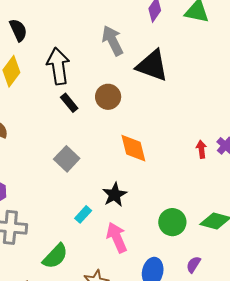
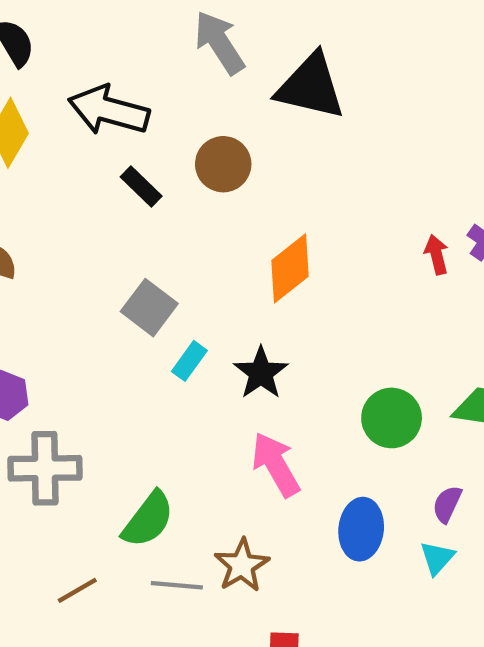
black arrow: (58, 66) -> (109, 110), turned -60
orange diamond: (133, 148) -> (290, 268), turned 72
cyan rectangle: (83, 214) -> (189, 361), moved

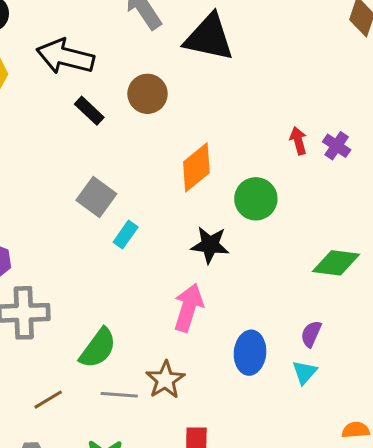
red arrow: (437, 255) -> (298, 141), moved
black star: (261, 373) -> (210, 245), moved, turned -30
green circle: (392, 418) -> (256, 199), moved
pink arrow: (276, 465) -> (188, 308), turned 48

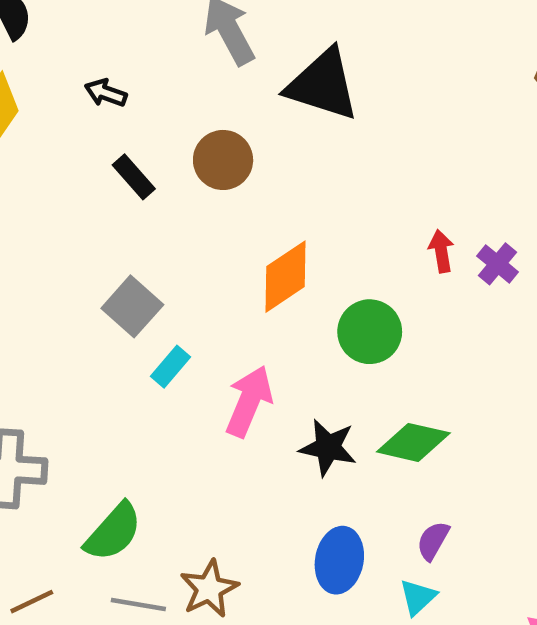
black arrow: (65, 57) -> (106, 93), size x0.5
black star: (210, 245) -> (328, 447), moved
green diamond: (336, 263) -> (413, 442), moved
pink arrow: (188, 308) -> (249, 401), moved

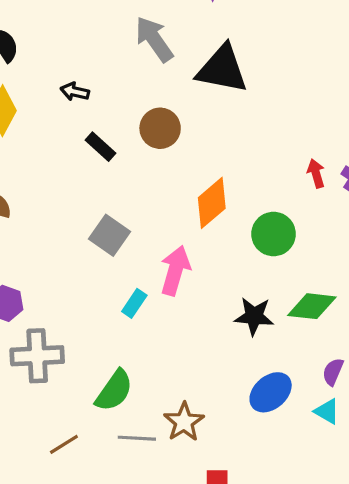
cyan rectangle: (171, 367) -> (134, 303), moved
pink arrow: (249, 401) -> (175, 270), moved
blue ellipse: (339, 560) -> (271, 392), turned 45
cyan triangle: (418, 597) -> (327, 411), turned -40

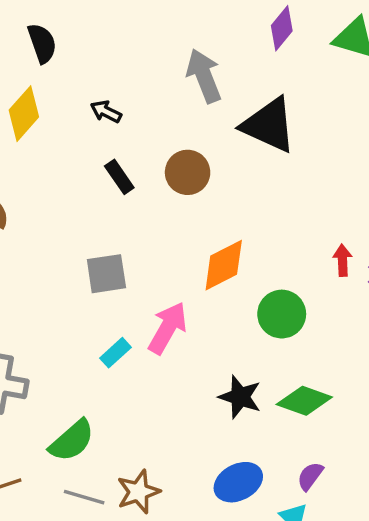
gray square: (110, 235) -> (106, 274), turned 33

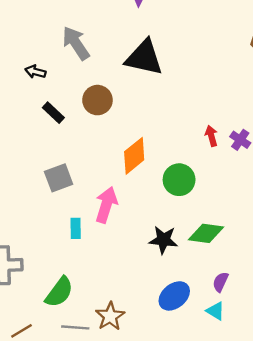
gray arrow: (204, 76) -> (76, 43), moved
cyan rectangle: (116, 353) -> (76, 228), turned -36

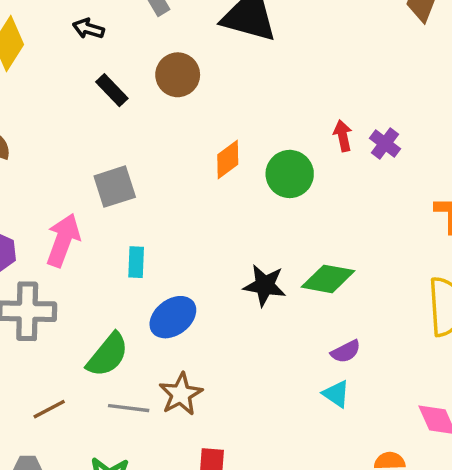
orange diamond: (134, 156) -> (228, 160), size x0.7
green circle: (179, 180) -> (290, 174), moved
pink arrow: (106, 205) -> (63, 240), moved
purple semicircle: (220, 282) -> (346, 351), turned -144
blue ellipse: (174, 296) -> (173, 317), moved

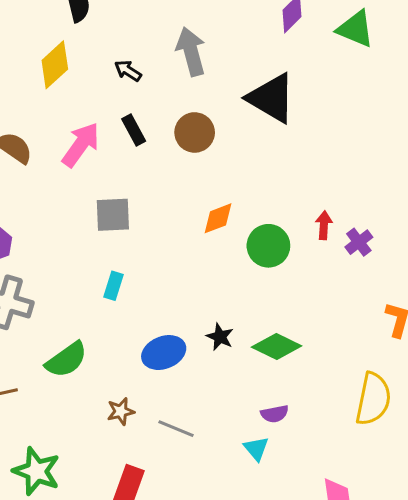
pink arrow: (63, 240) -> (81, 145), moved
black star: (265, 285) -> (220, 337), size x0.7
blue ellipse: (173, 317) -> (164, 353), moved
brown star: (181, 394) -> (121, 411), size x0.7
gray line: (129, 408) -> (176, 429), moved

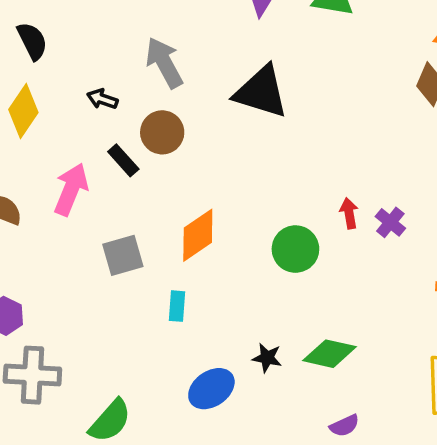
brown circle: (195, 132) -> (162, 132), moved
orange diamond: (218, 218) -> (198, 235), moved, size x1.4
cyan rectangle: (114, 286) -> (177, 306), moved

